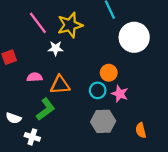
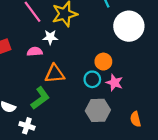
pink semicircle: (35, 77) -> (35, 52), moved

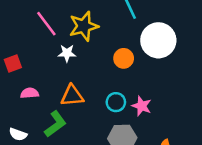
pink semicircle: (35, 52) -> (30, 93), moved
orange circle: (103, 62) -> (124, 58), moved

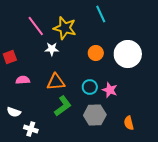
yellow star: (84, 26) -> (65, 28), turned 30
white circle: (158, 40) -> (128, 54), moved
green L-shape: (55, 124) -> (63, 106), moved

